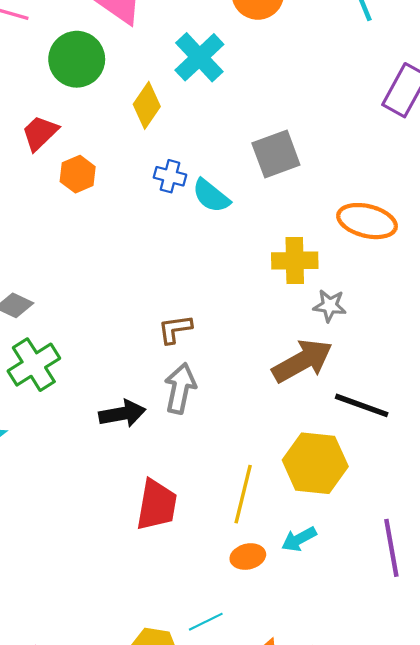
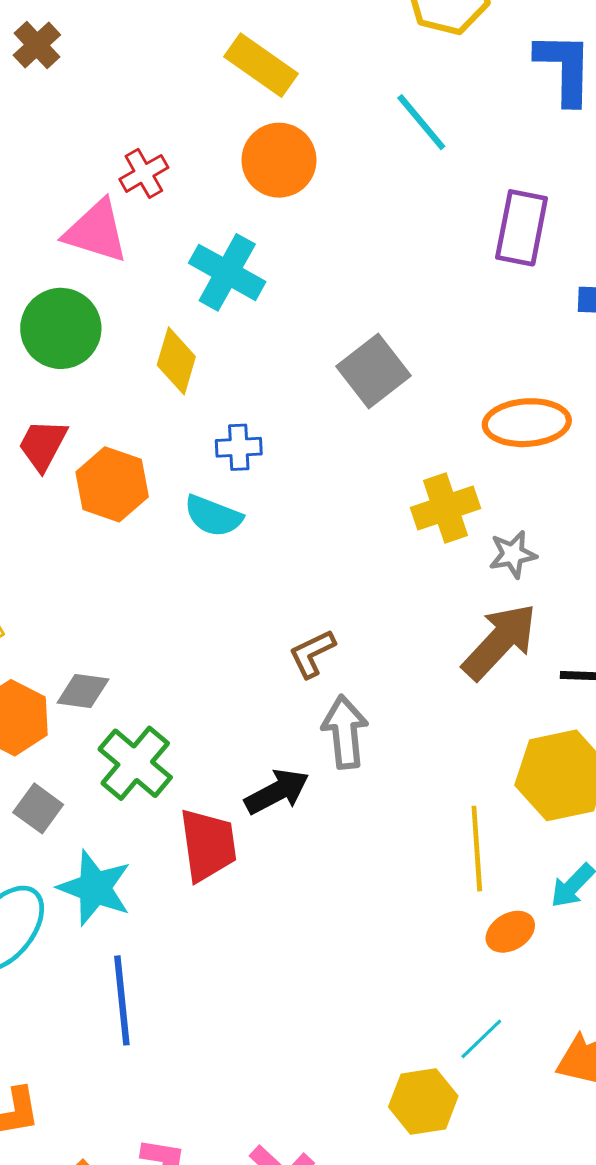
orange hexagon: (78, 174) -> (112, 484), size x1.4
cyan semicircle: (211, 196) -> (213, 516), moved
red trapezoid: (157, 505) -> (208, 845), moved

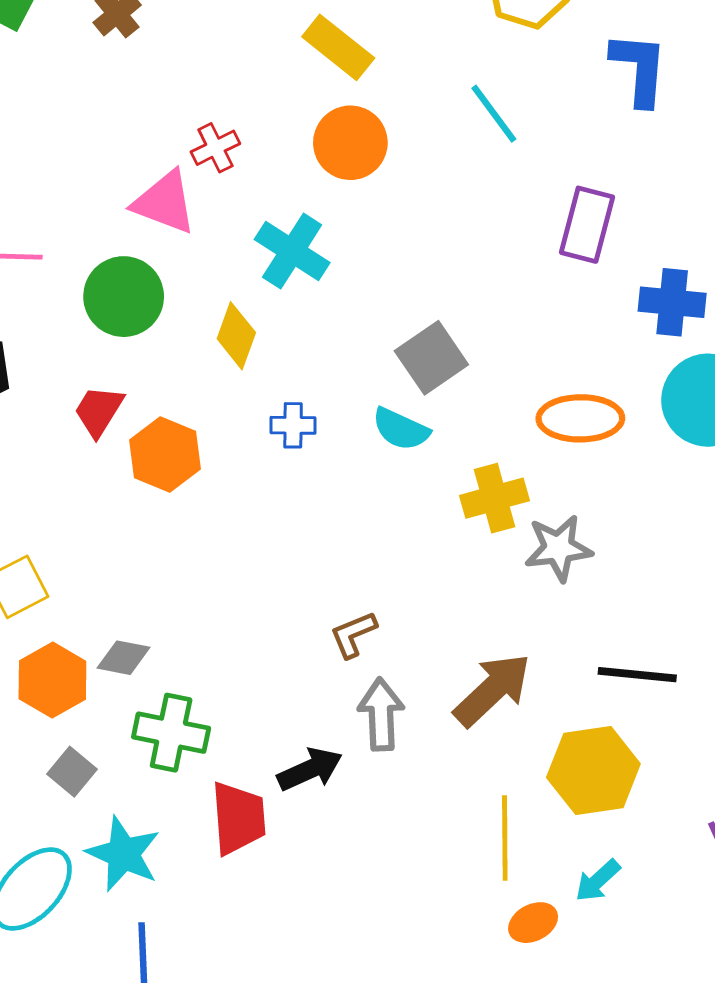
cyan semicircle: (213, 516) -> (401, 429), moved
gray star: (513, 554) -> (558, 548), size x1.4
brown arrow: (500, 642) -> (492, 690), moved
green cross: (135, 763) -> (171, 733), turned -32

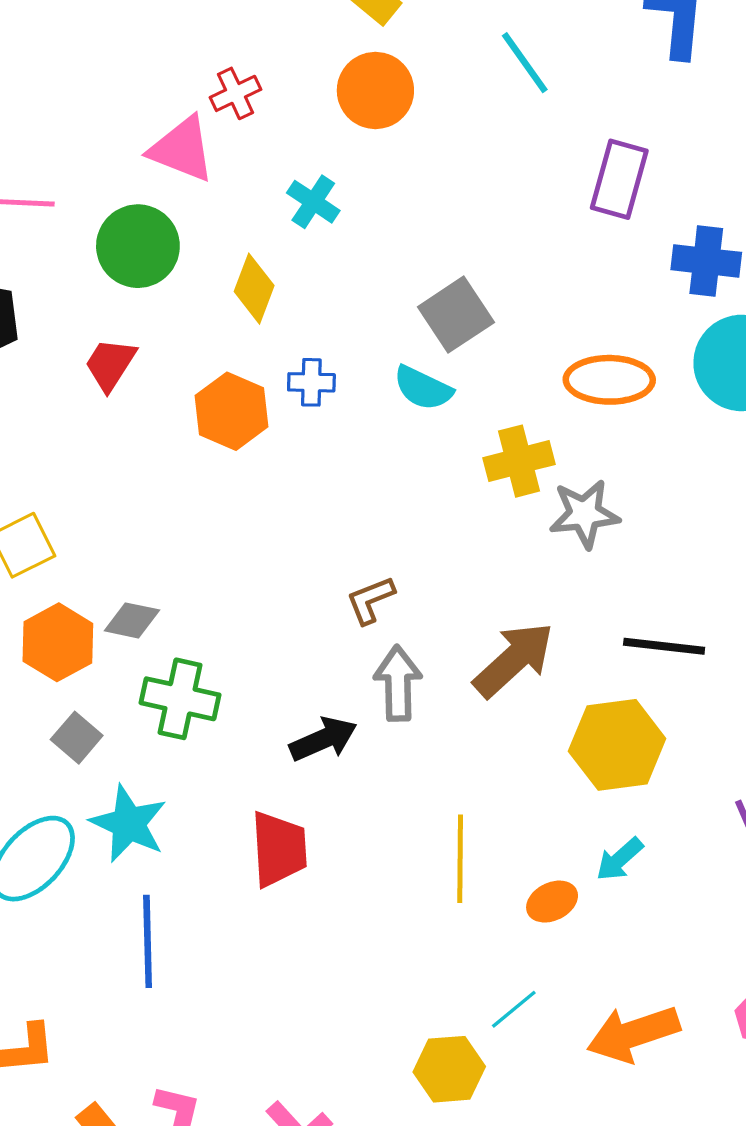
cyan cross: (292, 251) -> (313, 202), size x0.7
orange hexagon: (165, 455) -> (231, 411), moved
red trapezoid: (238, 818) -> (279, 849), moved
yellow line: (505, 838) -> (460, 859), moved

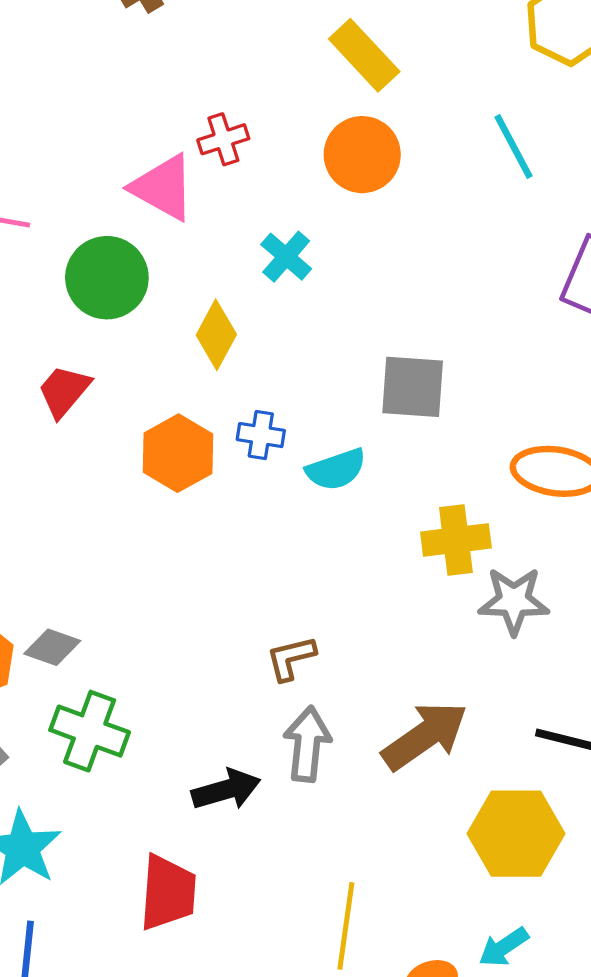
gray square: (456, 315) -> (413, 387), turned 30
cyan semicircle: (423, 388) -> (336, 469), moved, turned -52

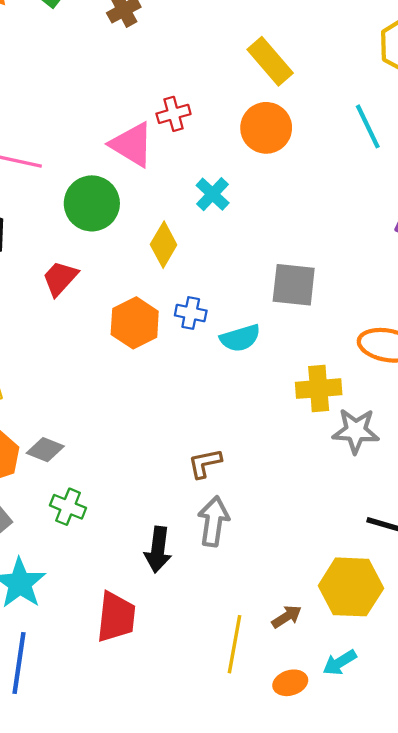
green cross: (90, 731) -> (68, 507), size x0.7
brown arrow: (425, 736) -> (287, 617), moved, size x0.5
black arrow: (226, 790) -> (158, 550), turned 111

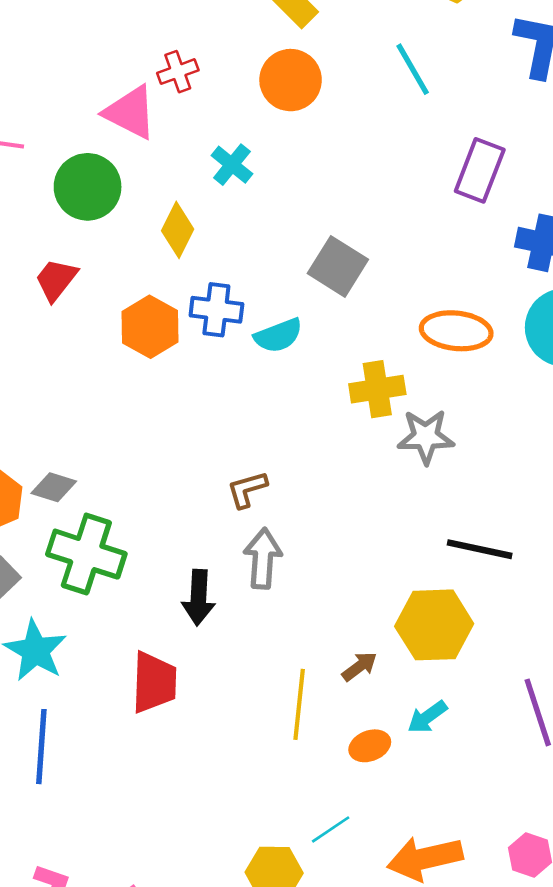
gray square: (294, 285) -> (338, 266), turned 30
blue cross: (191, 313) -> (216, 310), size x1.4
green cross: (68, 507) -> (86, 554), size x1.8

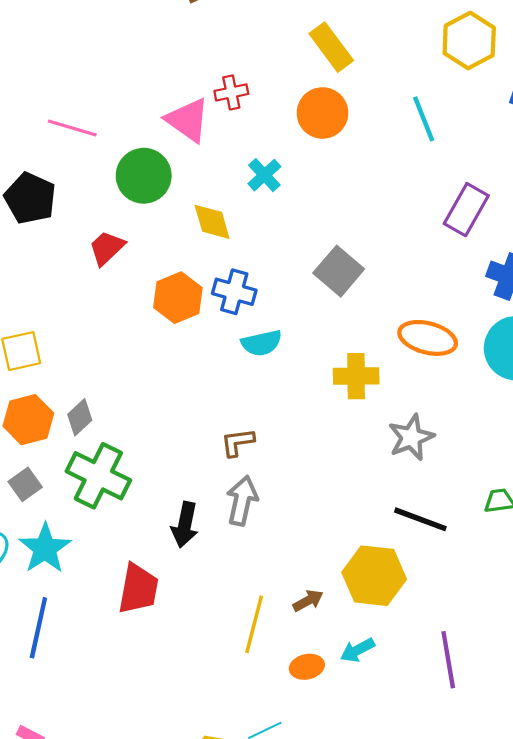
yellow diamond: (178, 230) -> (212, 222), turned -51
cyan semicircle: (278, 335) -> (262, 343), moved
gray star: (426, 437) -> (411, 437), moved, turned -30
gray diamond: (54, 487) -> (80, 417), turned -69

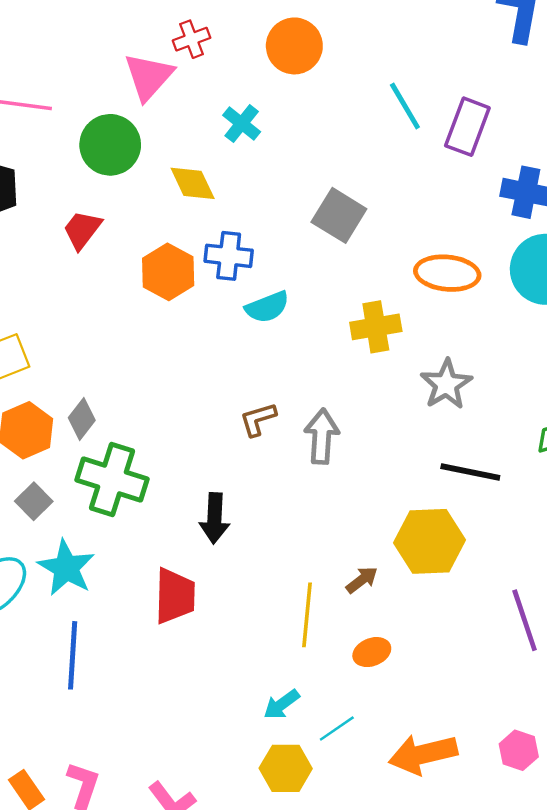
cyan line: (424, 119) -> (405, 106), moved
pink triangle: (188, 120) -> (149, 77), turned 45
gray arrow: (242, 501) -> (322, 436), moved
cyan arrow: (357, 650) -> (281, 704), moved

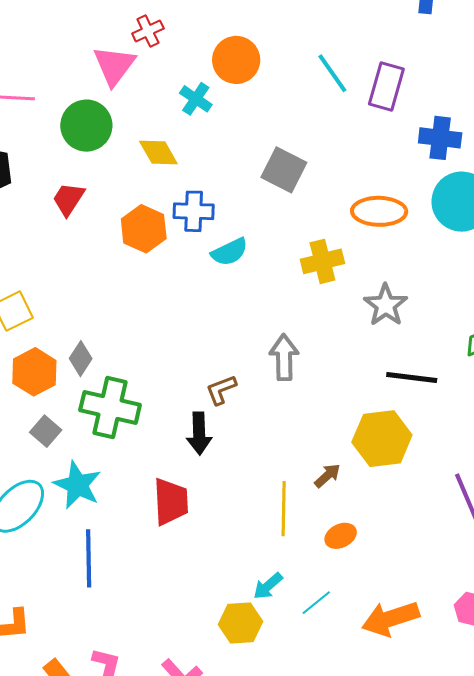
orange circle: (294, 46) -> (236, 60), moved
brown L-shape: (258, 419) -> (221, 390), moved
yellow hexagon: (286, 768) -> (240, 623), moved

